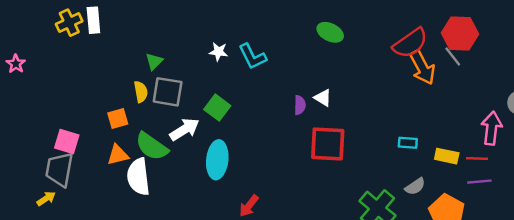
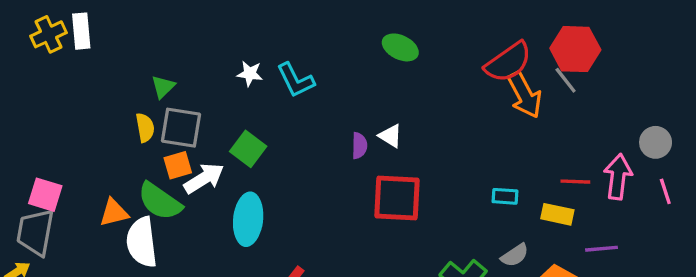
orange square: (118, 118) -> (178, 165), moved
red line: (477, 159) -> (575, 182), moved

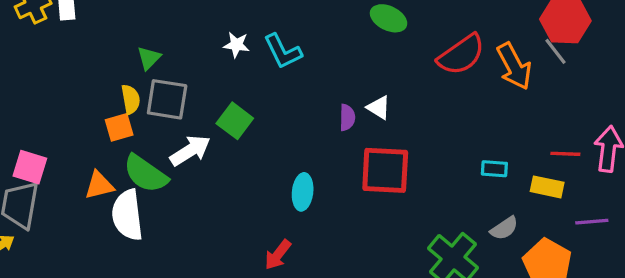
red semicircle: (508, 62) -> (461, 55), moved
orange square: (178, 165) -> (119, 127), moved
cyan ellipse: (248, 219) -> (303, 192), moved, size x0.7

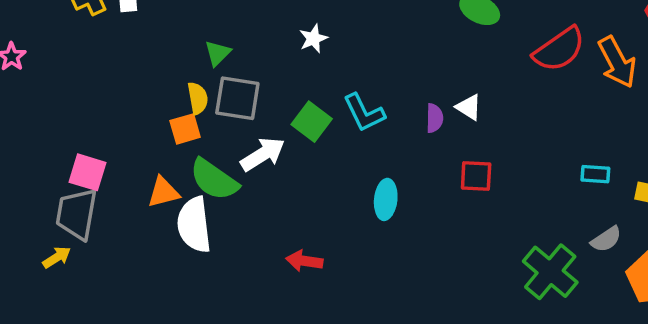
white star: (236, 45) -> (313, 39), turned -30
cyan L-shape: (283, 51) -> (364, 113), moved
red square: (385, 170) -> (476, 176), size x0.6
red arrow: (278, 255) -> (304, 261), moved, turned 60

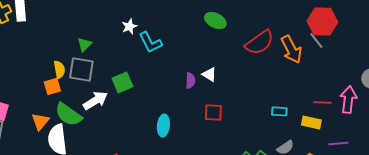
white star: (313, 39) -> (129, 26), moved
green triangle: (218, 53) -> (84, 44), moved
cyan L-shape: (364, 113) -> (150, 42), moved
green square: (312, 122) -> (122, 82), turned 30
orange triangle: (163, 192) -> (40, 121), turned -36

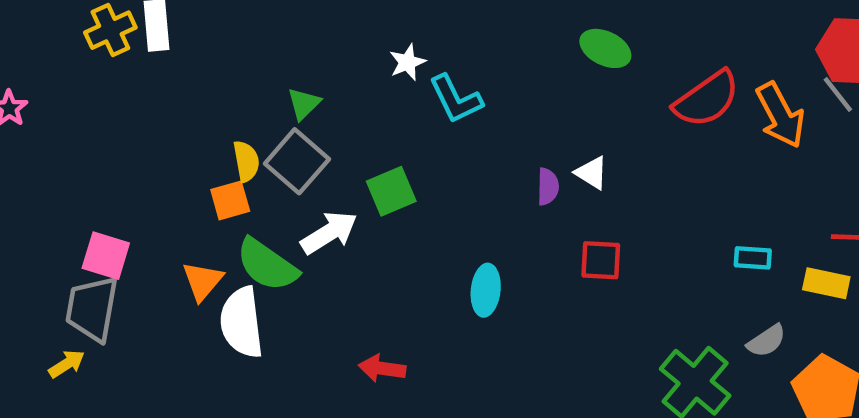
gray square: (81, 69) -> (297, 161), turned 32

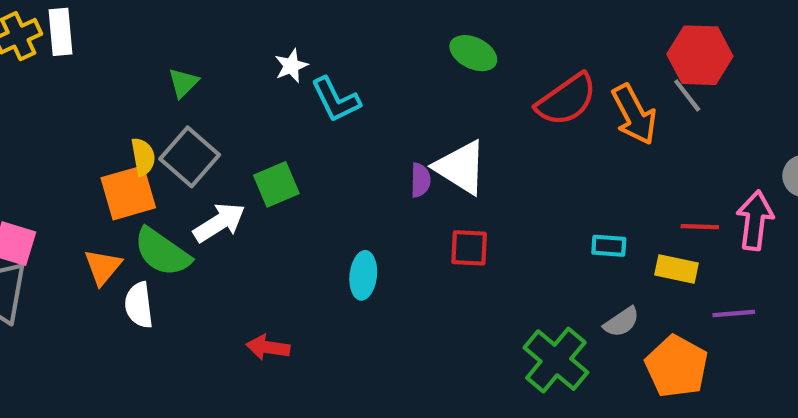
green triangle: (304, 104) -> (183, 83), moved
white triangle: (592, 173) -> (461, 167), size x1.8
orange square: (230, 200) -> (128, 193), size x1.5
white semicircle: (242, 322) -> (139, 305), size x0.7

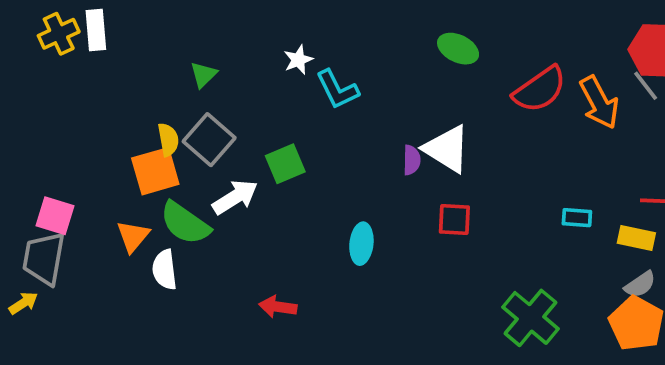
gray semicircle: (622, 322) -> (640, 284), moved

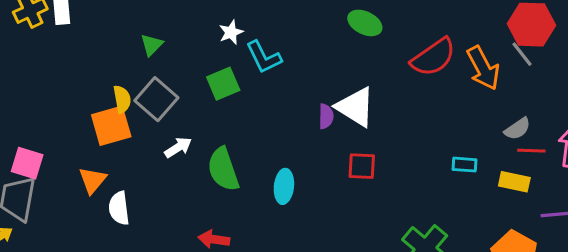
green square: (285, 164) -> (223, 84), moved
white arrow: (235, 197) -> (178, 147), size x0.7
green semicircle: (185, 223) -> (223, 169), moved, turned 36
gray semicircle: (640, 284) -> (517, 129), moved

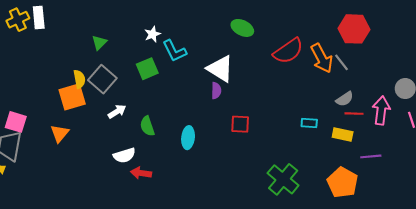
gray line: (522, 54) -> (342, 62), moved
white triangle: (356, 107) -> (220, 69), moved
green semicircle: (223, 169) -> (147, 126), size x0.7
white semicircle: (119, 208) -> (124, 155), moved, turned -100

